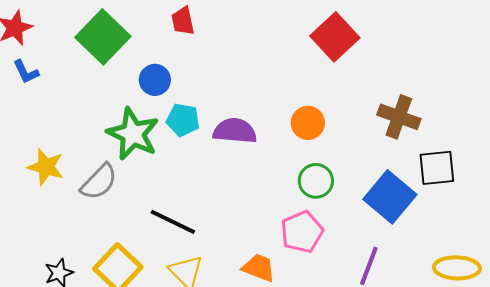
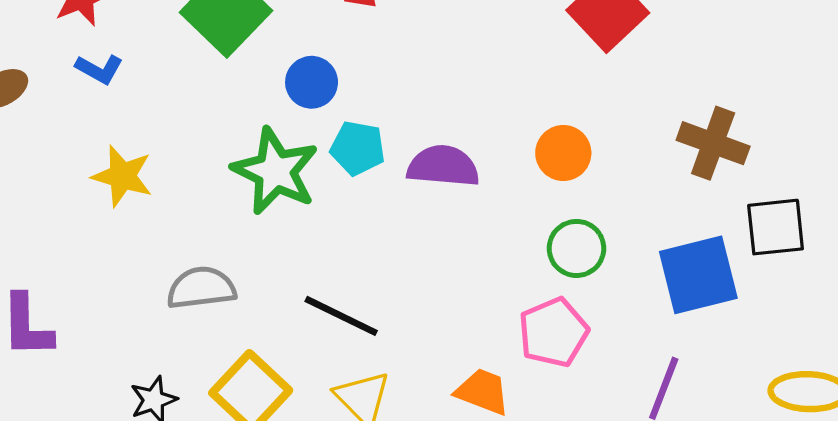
blue L-shape: (26, 72) -> (99, 69), turned -36
yellow star: (46, 167) -> (122, 176), moved
gray semicircle: (99, 182) -> (201, 288), moved, turned -141
blue square: (390, 197) -> (698, 275), turned 36

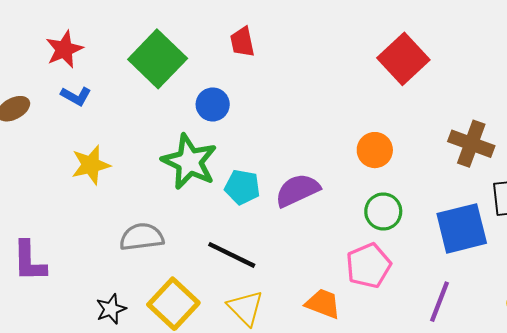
cyan pentagon: (358, 148) -> (242, 187), moved
purple semicircle: (443, 166) -> (297, 190), moved, turned -30
yellow star: (122, 176) -> (91, 165), turned -30

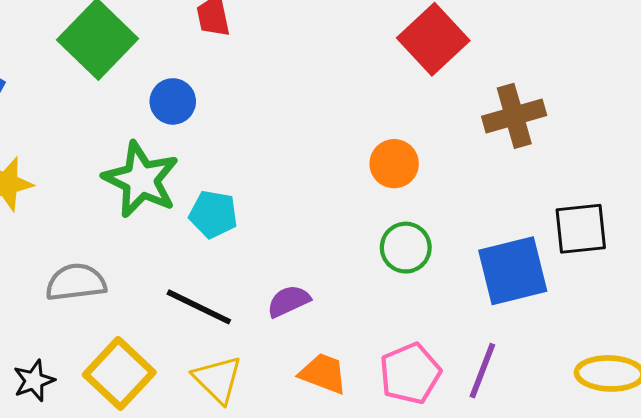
brown cross: (471, 144) -> (514, 116), moved, turned -36
purple semicircle: (297, 190) -> (289, 301), moved, size x0.7
pink pentagon: (368, 266) -> (410, 373), moved

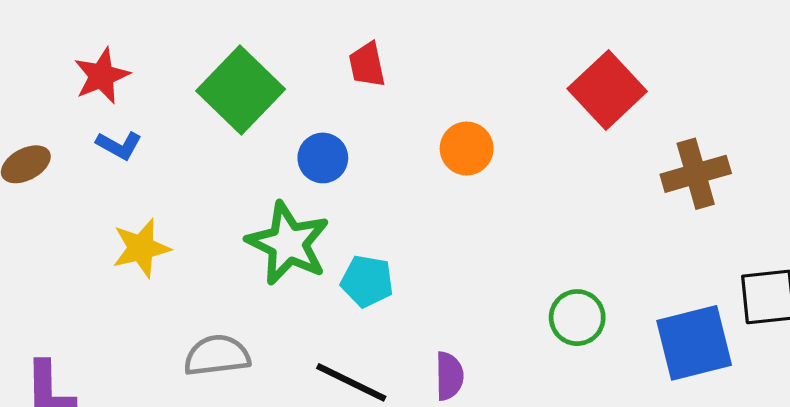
orange circle: (394, 164) -> (467, 149), moved
purple semicircle: (289, 301) -> (449, 376), turned 114

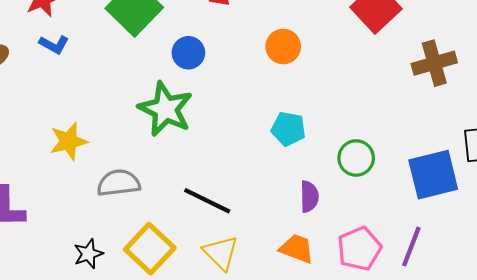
yellow star: (141, 248) -> (69, 141), moved
cyan pentagon: (367, 281) -> (288, 129), moved
purple semicircle: (449, 376) -> (309, 197), moved

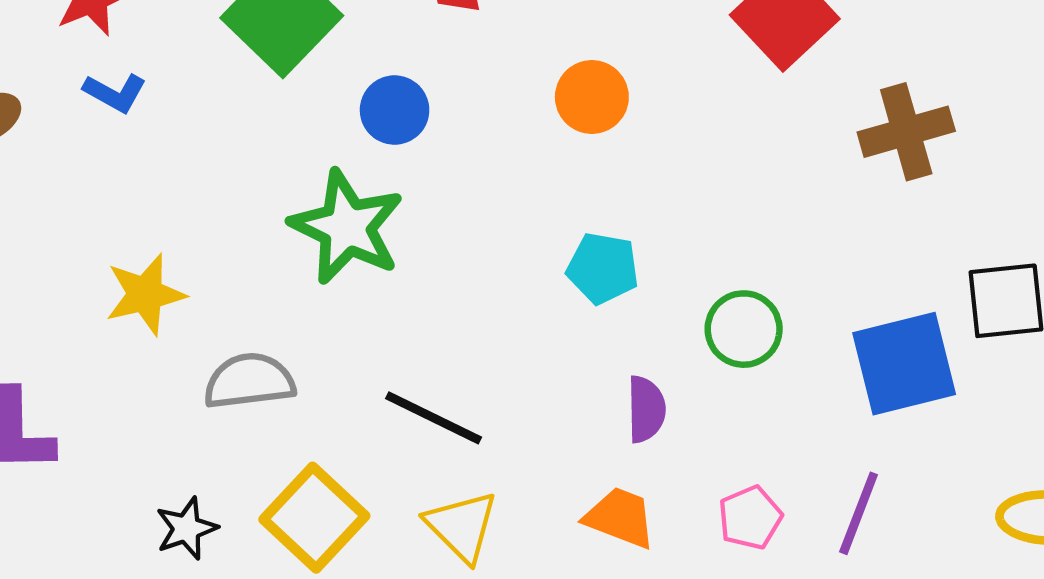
pink pentagon: (359, 249) -> (750, 518), size x0.7

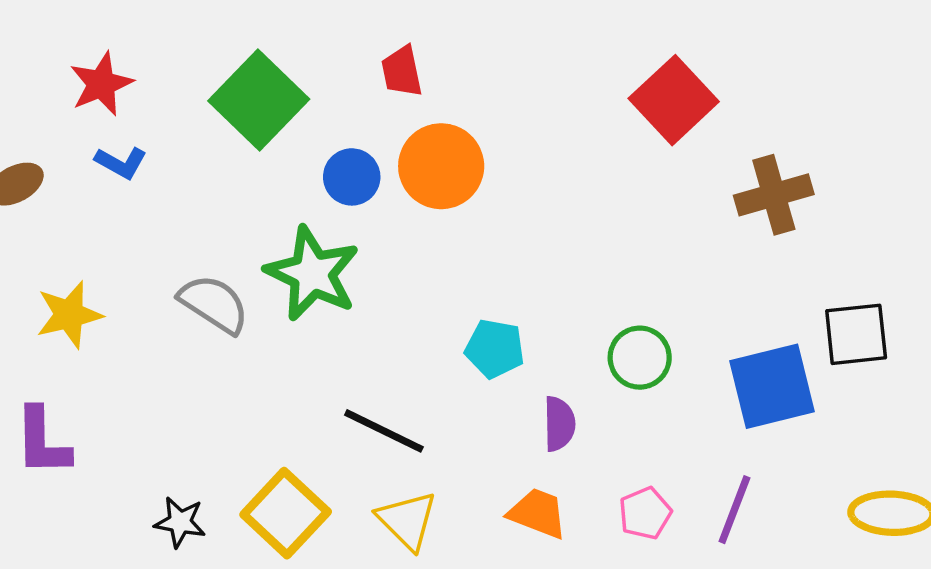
orange circle: (592, 97) -> (441, 166), moved, size x1.4
cyan pentagon: (603, 268) -> (495, 349), moved
yellow star: (145, 294) -> (69, 315), moved
gray semicircle: (249, 381) -> (214, 304), moved, turned 40
black star: (186, 528) -> (180, 522), turned 30

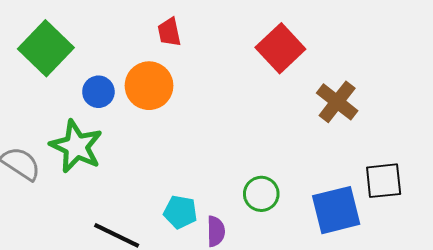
red trapezoid: (402, 71) -> (169, 32), moved
brown cross: (774, 195) -> (337, 102), turned -36
cyan pentagon: (495, 349) -> (180, 212), moved

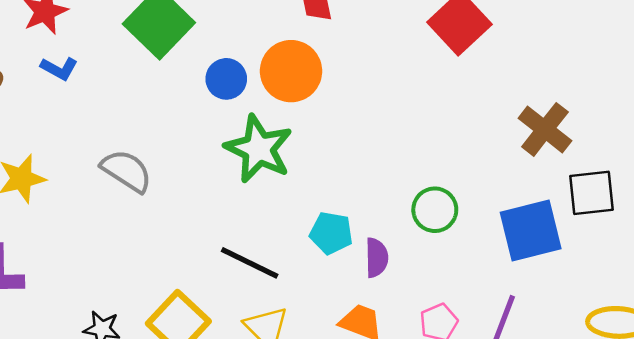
brown cross: (337, 102) -> (545, 129), moved
green star: (76, 146) -> (259, 149), moved

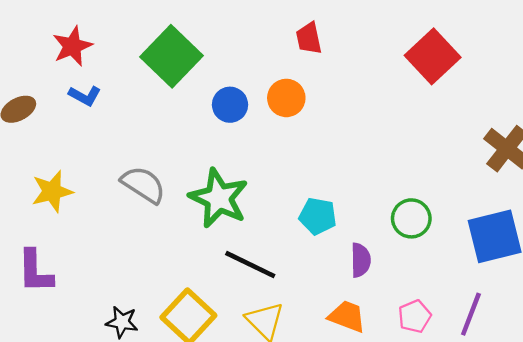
orange circle: (291, 71) -> (286, 98), size x0.7
green star: (259, 149) -> (219, 198), moved
cyan pentagon: (331, 233) -> (318, 216), moved

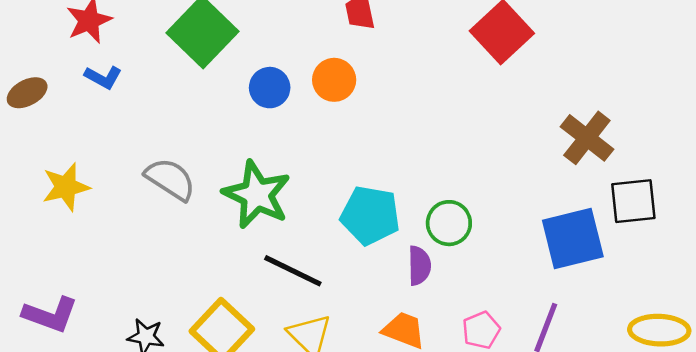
cyan pentagon: (318, 216) -> (370, 215), size x1.4
green circle: (411, 218) -> (449, 223), moved
purple L-shape: (35, 271) -> (50, 315), moved, turned -69

